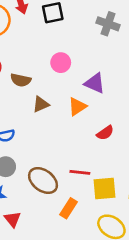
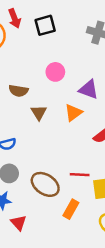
brown triangle: (41, 104) -> (39, 113), turned -35

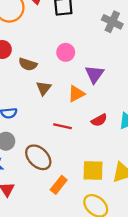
purple triangle: (89, 89) -> (94, 74), turned 36
red line: (80, 175) -> (63, 126), moved

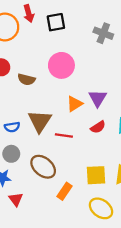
pink circle: (66, 52) -> (61, 65), size x1.5
purple triangle: (94, 74) -> (98, 98), moved
brown triangle: (44, 88) -> (40, 121), moved, size x1.6

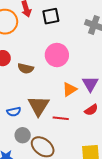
gray circle: (11, 154) -> (23, 135), moved

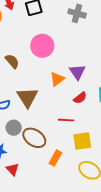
brown semicircle: (26, 68) -> (12, 61), turned -140
red line: (61, 118) -> (66, 120), moved

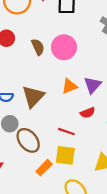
brown semicircle: (12, 61) -> (38, 47), moved
yellow square: (82, 141) -> (65, 155), moved

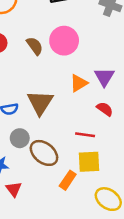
red semicircle: (88, 113) -> (105, 109), turned -112

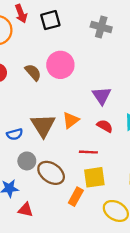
orange triangle: (79, 83) -> (71, 120), moved
red triangle: (14, 189) -> (26, 210), turned -35

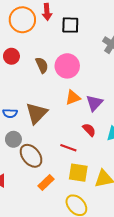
orange triangle: (71, 120) -> (73, 98), moved
yellow square: (94, 177) -> (78, 173), moved

